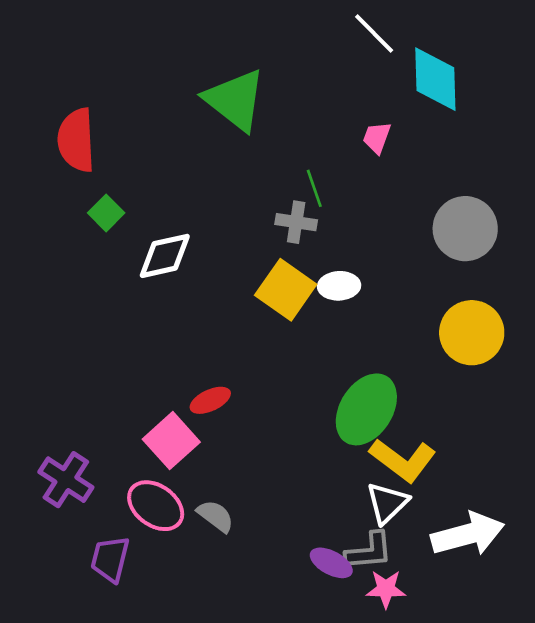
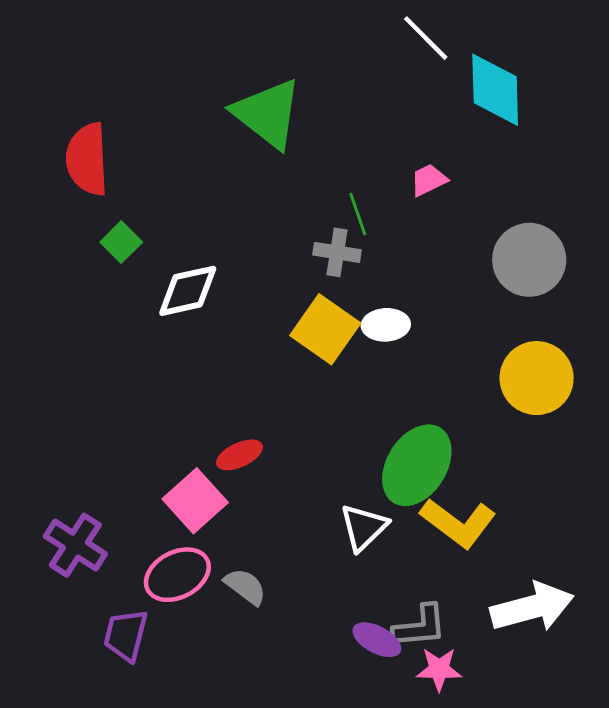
pink trapezoid: (377, 138) -> (429, 180), moved, turned 44
white triangle: (387, 503) -> (364, 527), moved
pink ellipse: (156, 506) -> (177, 575), turned -64

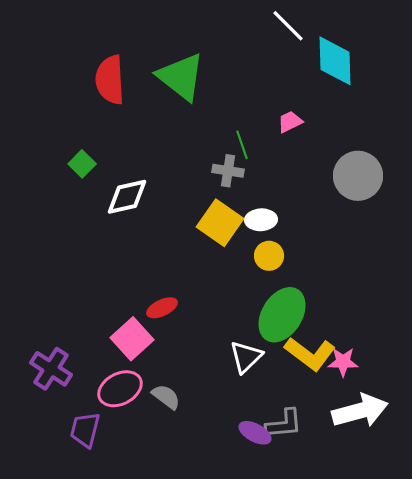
red semicircle: (87, 159) -> (110, 80), moved
yellow circle: (537, 378) -> (269, 256), moved, size x0.6
pink star: (439, 669) -> (343, 362), moved

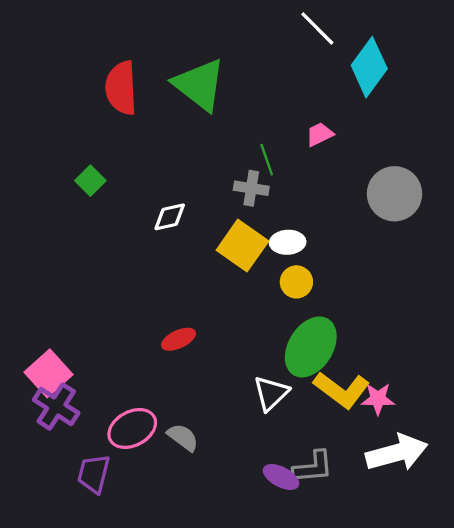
cyan diamond: (335, 61) -> (369, 67), turned 38
white diamond: (127, 197) -> (170, 217), moved, size x0.7
pink square: (132, 339) -> (48, 373), moved

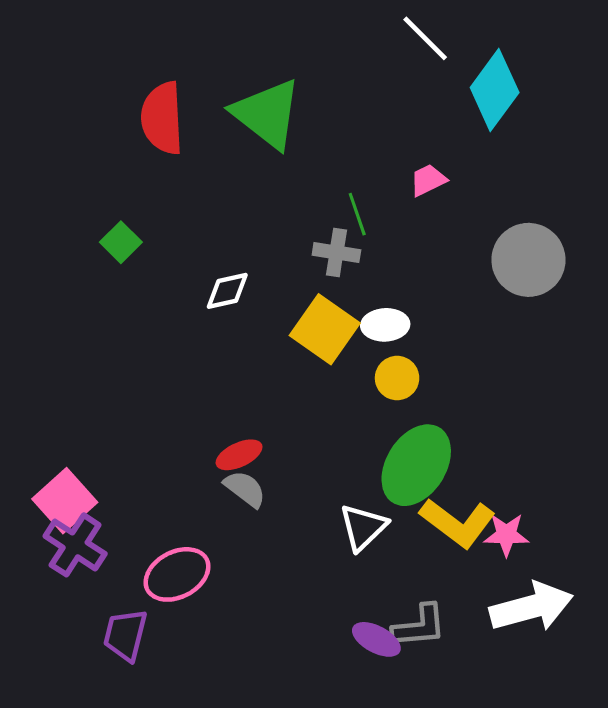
gray semicircle: (183, 437) -> (245, 489), moved

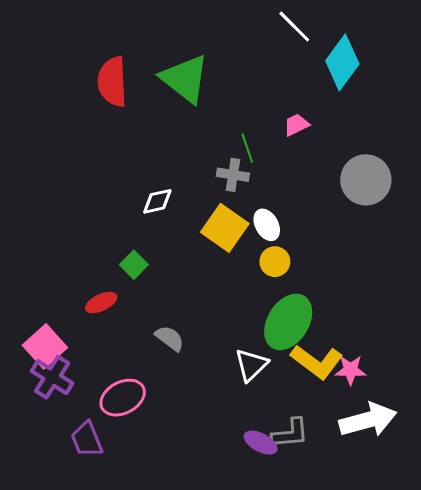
green square: (121, 242) -> (134, 265), moved
white ellipse: (385, 325) -> (267, 225), turned 64
red ellipse: (239, 455) -> (101, 303), moved
purple trapezoid: (125, 635) -> (87, 439), turned -36

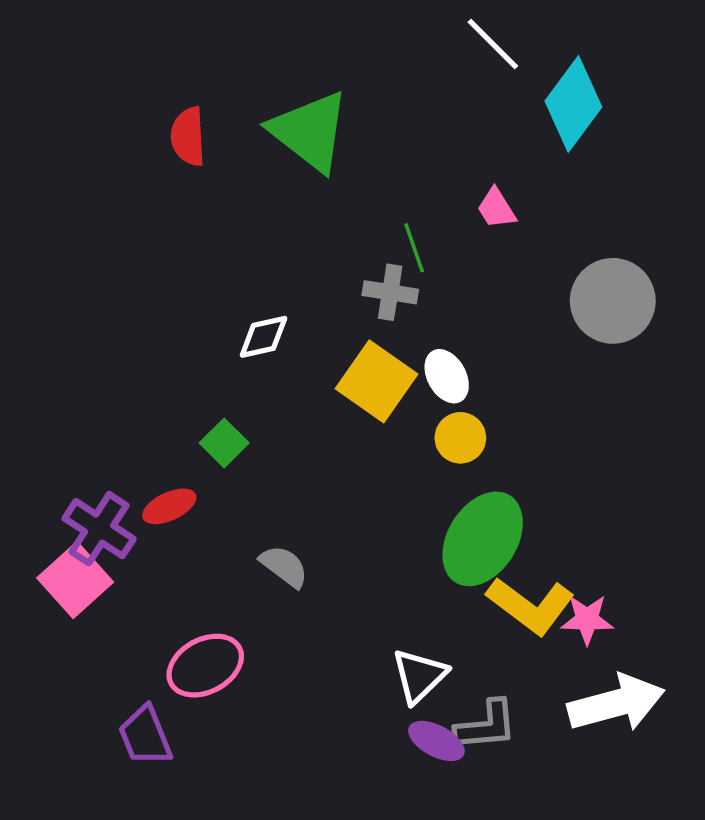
red semicircle: (112, 82) -> (188, 136), size x0.7
pink trapezoid: (296, 125) -> (496, 208), turned -96
white triangle: (251, 365) -> (419, 676), moved
purple cross: (52, 377) -> (99, 529), moved

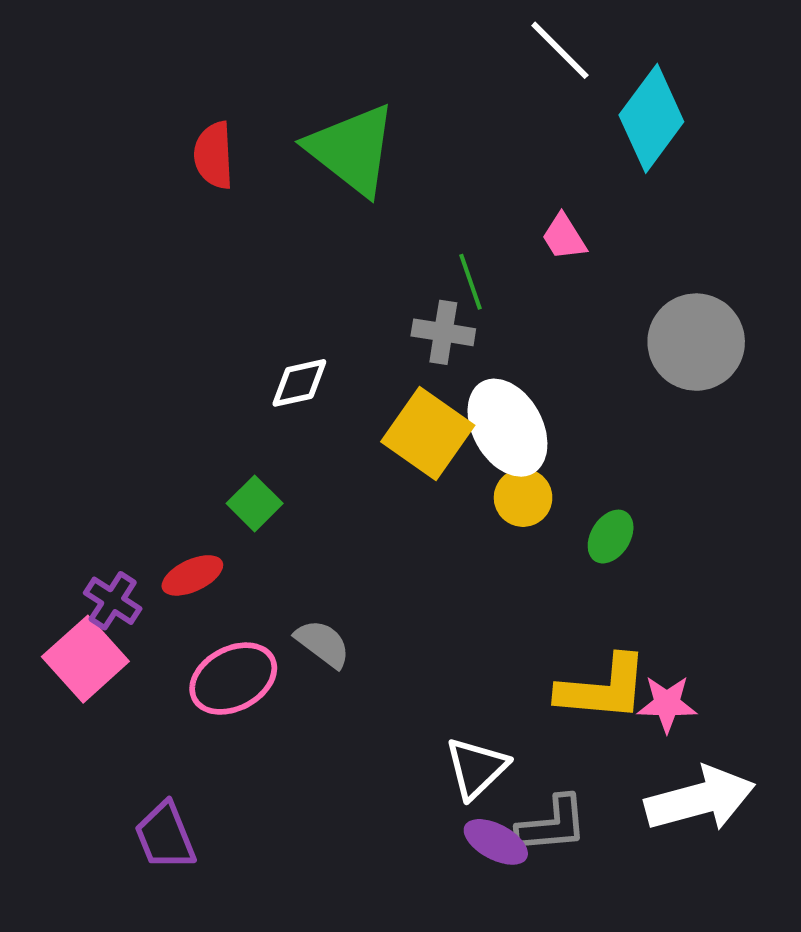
white ellipse: (447, 376) -> (507, 428), size x1.6
purple cross: (99, 529) -> (113, 601), size x0.7
green ellipse: (483, 539) -> (611, 537), moved, size x0.5
yellow L-shape: (531, 606) -> (603, 688), turned -32
pink ellipse: (205, 666) -> (233, 679), moved

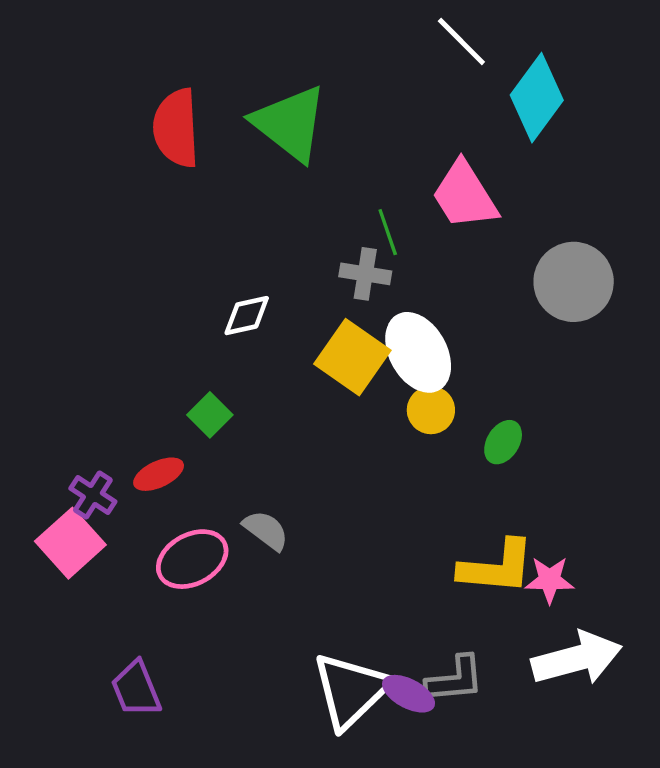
red semicircle: (214, 155) -> (176, 128), size x1.4
pink trapezoid: (564, 237) -> (465, 195), size x1.8
white triangle: (476, 768) -> (351, 690), moved, size x1.5

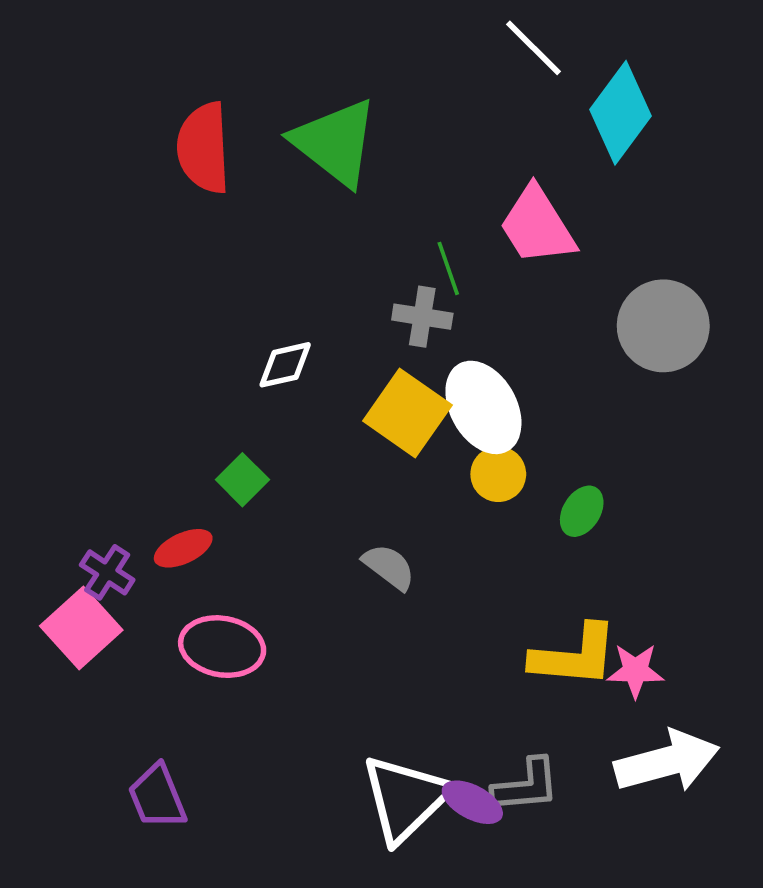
gray semicircle: (266, 530) -> (389, 567), moved
pink ellipse: (192, 559) -> (222, 647), turned 38

